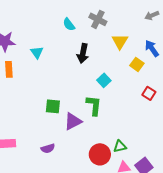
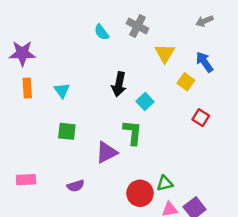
cyan triangle: (37, 52) -> (62, 90), moved
black arrow: (83, 53) -> (119, 84), moved
green square: (53, 106) -> (67, 131), moved

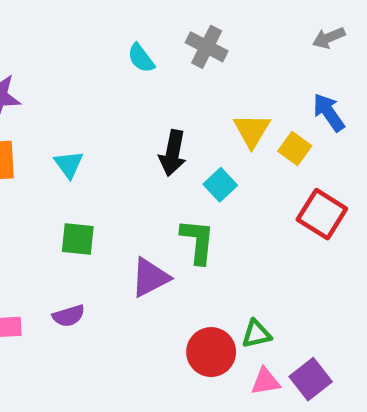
yellow triangle: (165, 53) -> (252, 130), moved
red square: (201, 118) -> (322, 214), size x1.5
purple semicircle: (76, 186) -> (69, 316), moved

